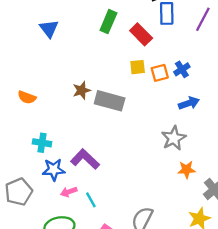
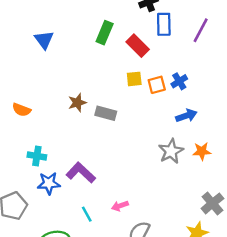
gray rectangle: (110, 101) -> (106, 113), size x0.7
orange star: (187, 170) -> (202, 151), moved
pink arrow: (69, 192) -> (120, 206), moved

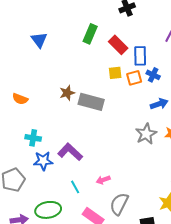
blue rectangle: (164, 24) -> (140, 56), moved
blue cross: (179, 81) -> (153, 75), turned -32
gray rectangle: (106, 113) -> (91, 102), size x1.4

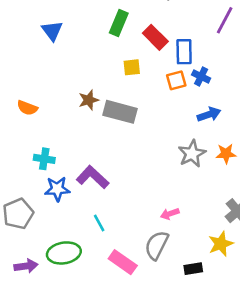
yellow square: (115, 73) -> (132, 67), moved
pink arrow: (103, 180) -> (170, 214), moved

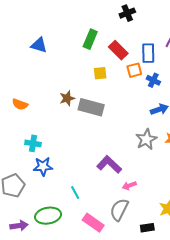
blue triangle: (52, 31) -> (39, 45), turned -36
blue rectangle: (184, 52) -> (148, 53), moved
orange square: (176, 80) -> (134, 70), moved
purple L-shape: (93, 177) -> (109, 164), moved

